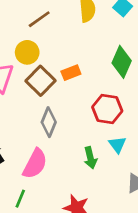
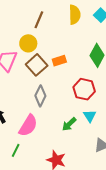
brown line: (39, 19) -> (39, 20), turned -36
green arrow: (90, 158) -> (69, 124), turned 56

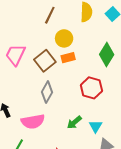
yellow circle: (28, 43) -> (64, 38), moved
cyan triangle: (90, 116) -> (96, 126), moved
pink semicircle: (28, 126) -> (33, 121), turned 45

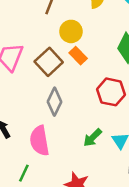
orange rectangle: (68, 58) -> (78, 56), turned 64
pink semicircle: (33, 121) -> (39, 141), turned 95

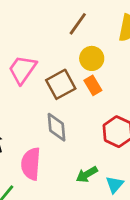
gray diamond: (55, 102) -> (57, 127), turned -44

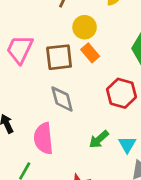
brown square: (61, 84) -> (59, 57), turned 32

